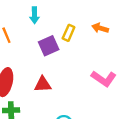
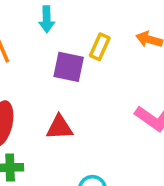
purple square: (49, 46) -> (69, 67), turned 36

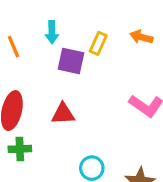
cyan arrow: (47, 19) -> (52, 32), moved

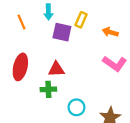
orange arrow: (141, 37) -> (110, 32), moved
green cross: (20, 149) -> (48, 89), moved

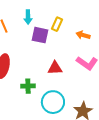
red triangle: (56, 69) -> (55, 68), moved
cyan circle: (76, 107) -> (53, 102), size x1.5

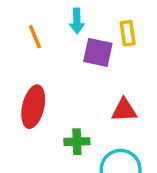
yellow rectangle: (57, 24) -> (128, 33), turned -32

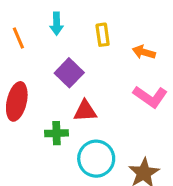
purple square: (98, 52) -> (69, 73), moved, turned 32
red triangle: (124, 110) -> (85, 111), moved

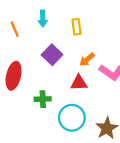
orange arrow: (144, 52) -> (87, 59), moved, turned -56
red triangle: (85, 111) -> (79, 83), moved

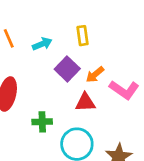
cyan arrow: (43, 19) -> (42, 44), moved, turned -112
purple square: (52, 55) -> (67, 69), moved

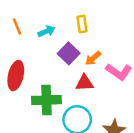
green cross: (42, 122) -> (46, 100), size x1.6

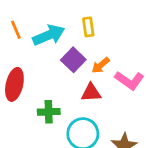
cyan arrow: (46, 31) -> (49, 35), size x1.6
green cross: (46, 100) -> (49, 112), size x0.7

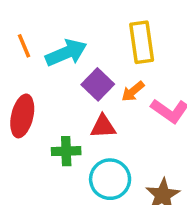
yellow rectangle: (88, 27) -> (142, 42), moved, size x1.6
red triangle: (91, 93) -> (103, 127), moved

